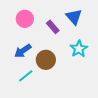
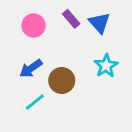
purple rectangle: (53, 27) -> (71, 19), moved

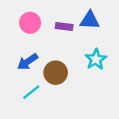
purple rectangle: (71, 19) -> (64, 26), moved, turned -42
blue triangle: (99, 23) -> (90, 20), turned -45

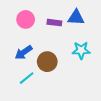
cyan star: (96, 59) -> (81, 50), turned 30

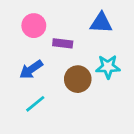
purple rectangle: (54, 23) -> (63, 43), moved
brown circle: (47, 62) -> (78, 79), moved

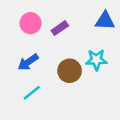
blue triangle: (101, 23) -> (105, 21), moved
purple rectangle: (63, 43) -> (60, 28), moved, turned -42

